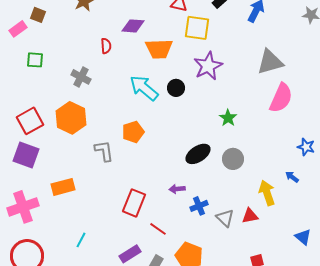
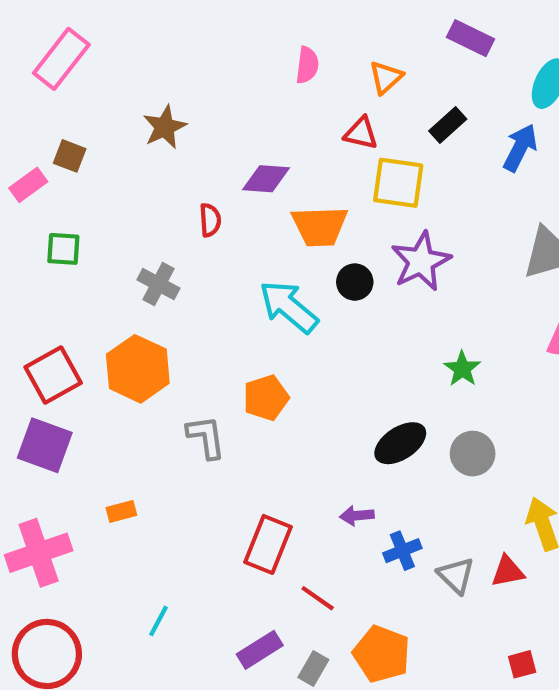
black circle: (176, 88) -> (355, 282), moved
orange rectangle: (63, 187) -> (121, 511), size x0.6

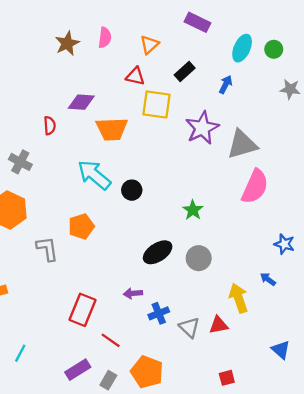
brown star: (165, 127) -> (67, 43), moved
blue arrow: (520, 148) -> (226, 84), size x0.7
purple star: (421, 261) -> (202, 128), moved
black circle: (355, 282) -> (132, 190), moved

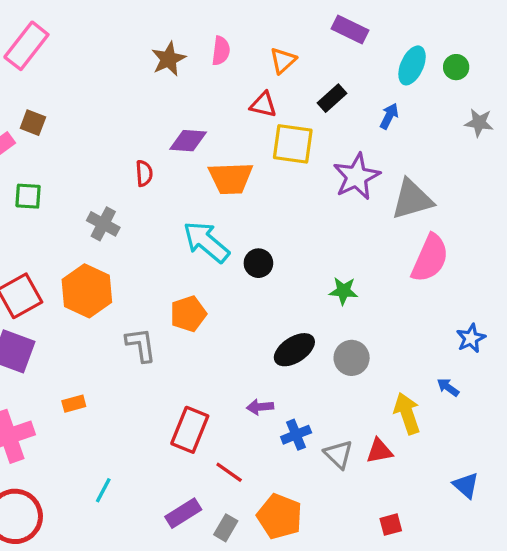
green star: (193, 210) -> (343, 291), turned -30
blue star: (284, 244) -> (471, 338), turned 30

